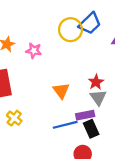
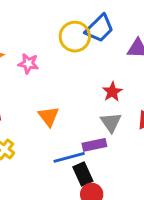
red star: (96, 82) -> (112, 92), moved
orange triangle: (61, 91) -> (49, 116), moved
black rectangle: (91, 129) -> (83, 174), moved

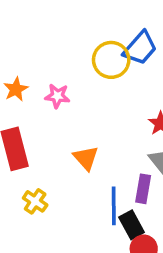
purple rectangle: (94, 145) -> (143, 189), turned -65
blue line: (69, 157) -> (114, 206), turned -72

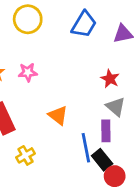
yellow circle: (111, 60) -> (28, 19), moved
yellow cross: (35, 201) -> (25, 155), turned 36

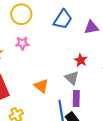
pink star: (28, 72) -> (22, 43), moved
gray triangle: (116, 107) -> (72, 78), moved

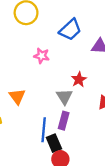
pink star: (22, 43) -> (42, 56), moved
orange triangle: (41, 86) -> (17, 96), moved

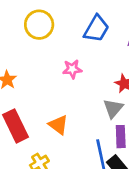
gray triangle: (64, 97) -> (113, 108), turned 30

